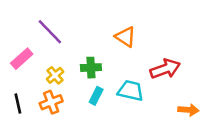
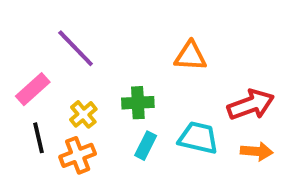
orange triangle: (125, 37) -> (190, 56), turned -30
black line: (18, 103) -> (39, 138), moved
orange arrow: (188, 110) -> (257, 151), moved

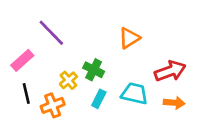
orange triangle: (190, 56) -> (129, 38), turned -35
green cross: (138, 103) -> (94, 70), turned 30
yellow cross: (83, 114) -> (68, 80), moved

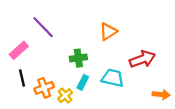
green cross: (94, 70) -> (78, 58), turned -35
yellow cross: (68, 80) -> (65, 96), moved
orange arrow: (174, 103) -> (161, 94), moved

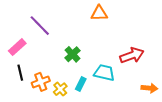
orange triangle: (108, 32) -> (99, 13), moved, turned 30
green cross: (78, 58) -> (73, 54), turned -35
cyan rectangle: (83, 82) -> (81, 84), moved

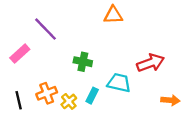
green cross: (73, 54) -> (83, 62), turned -35
black line: (20, 73) -> (19, 100), moved

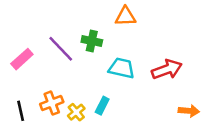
purple line: (46, 29) -> (61, 49), moved
green cross: (83, 62) -> (92, 41), moved
cyan trapezoid: (119, 83) -> (122, 68), moved

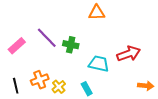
green cross: (92, 41) -> (71, 45), moved
cyan trapezoid: (122, 68) -> (99, 64), moved
cyan rectangle: (102, 106) -> (87, 89), moved, turned -56

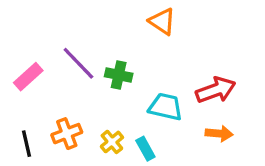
orange triangle: (97, 13) -> (162, 21), turned 36
orange arrow: (146, 86) -> (219, 134), moved
yellow cross: (59, 87) -> (112, 142), moved

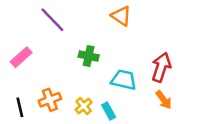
purple line: (78, 63) -> (52, 20), moved
red arrow: (216, 90) -> (161, 67), turned -52
orange arrow: (219, 134) -> (164, 100), turned 48

